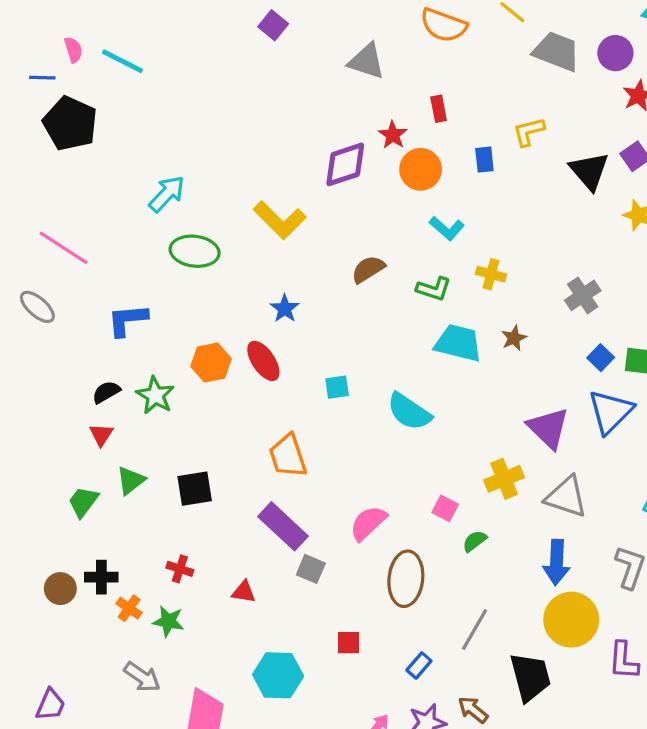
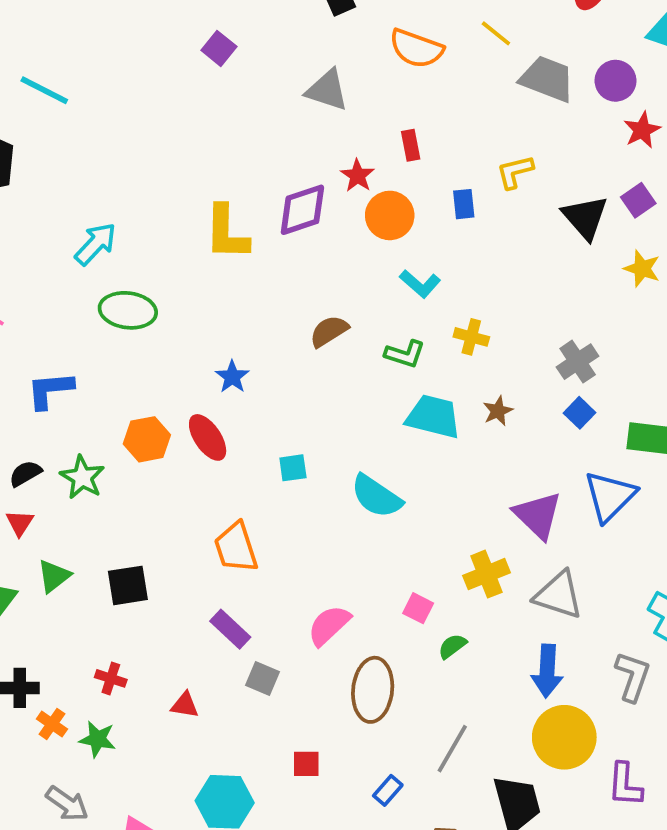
yellow L-shape: (280, 220) -> (227, 233), moved, turned 46
blue square: (601, 358) -> (579, 413), moved
purple rectangle: (283, 526) -> (230, 629), size x0.7

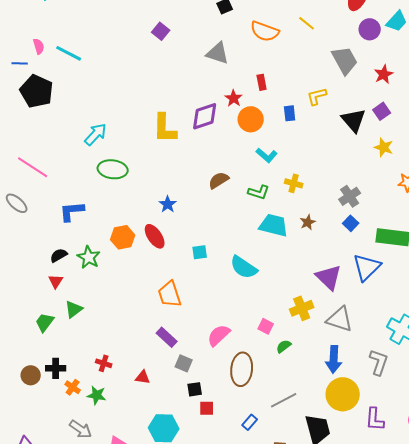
gray trapezoid: (547, 79) -> (345, 60), moved, turned 40
purple circle: (616, 81) -> (370, 29), moved
black square: (128, 585) -> (195, 389), moved, size x0.7
gray line: (452, 749) -> (284, 400), turned 32

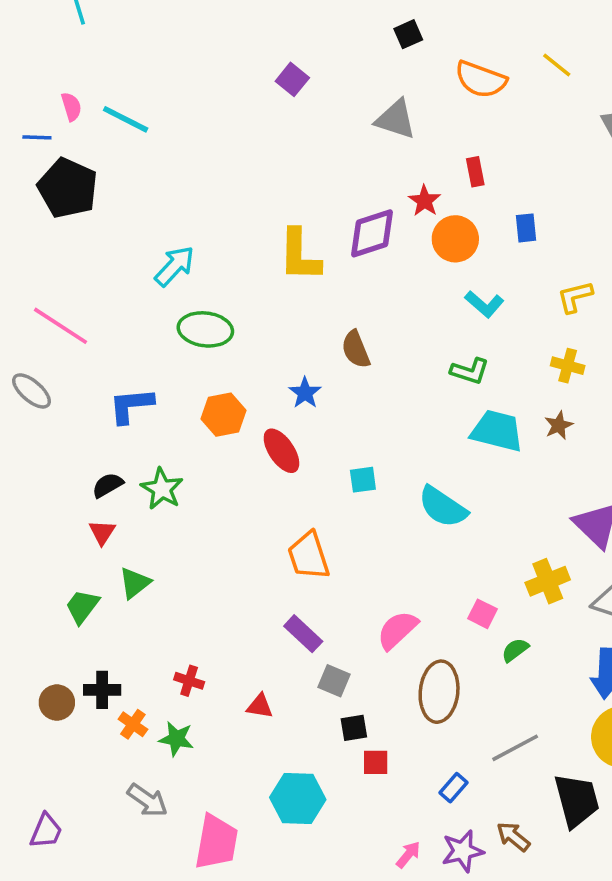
yellow L-shape: (317, 96) -> (575, 297), moved
brown semicircle: (219, 180) -> (356, 349), moved, turned -80
yellow cross: (294, 183) -> (568, 366), moved
orange hexagon: (123, 237) -> (223, 415), moved

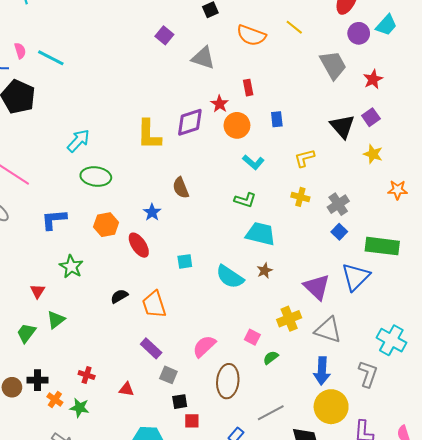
purple square: (292, 79) -> (164, 35), moved
brown star: (559, 425) -> (265, 271), moved
black semicircle: (108, 485) -> (119, 296), moved

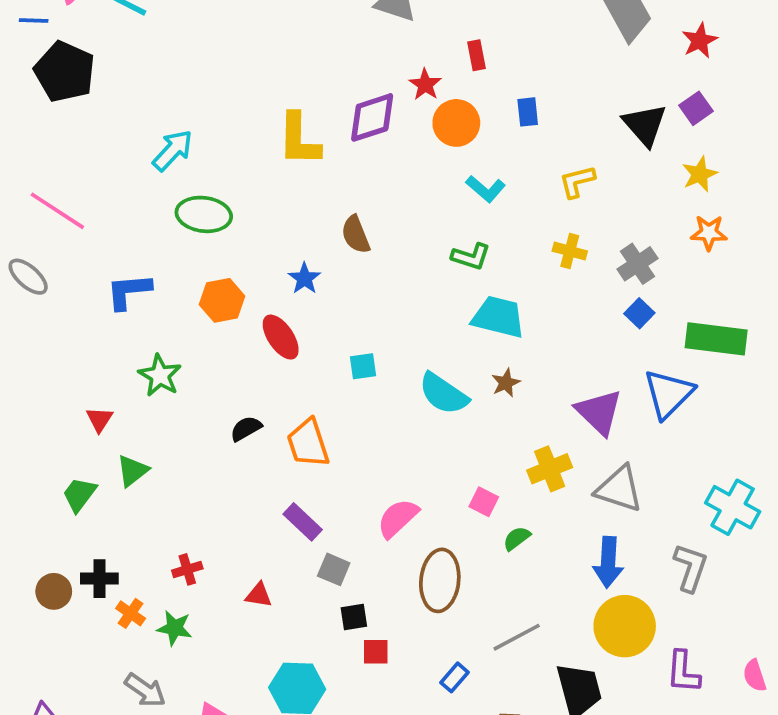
yellow star: (373, 154) -> (700, 174), turned 30
orange star: (398, 190) -> (709, 233), moved
red cross: (87, 375) -> (187, 569), turned -35

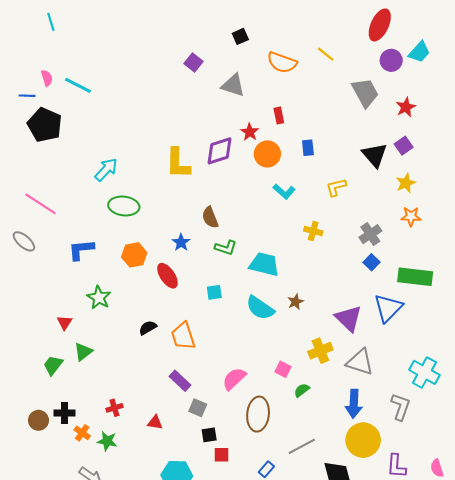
yellow cross: (570, 251) -> (313, 231), moved
green L-shape: (471, 257) -> (226, 248), moved
cyan trapezoid: (498, 317) -> (264, 264), moved

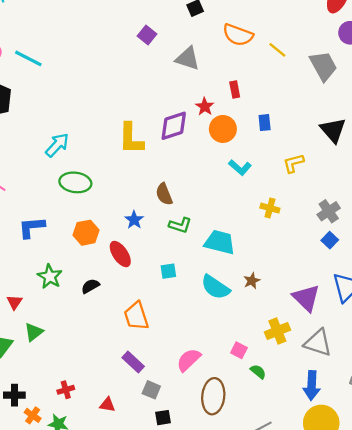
yellow line: (326, 54) -> (277, 50), moved
black semicircle: (148, 328) -> (90, 286), moved
green semicircle: (302, 390) -> (258, 372), turned 77

